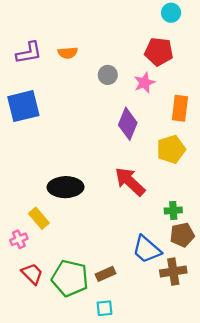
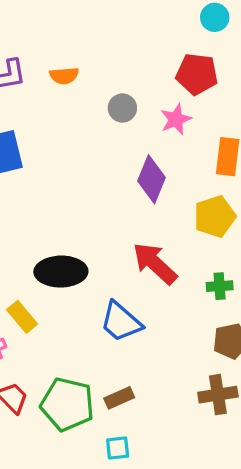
green cross: (173, 210) -> (220, 286), moved
blue trapezoid: (147, 249) -> (121, 322), moved

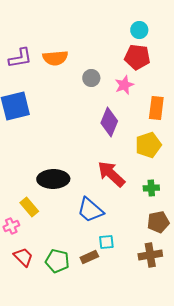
cyan circle: (215, 17) -> (139, 30), moved
orange semicircle: (64, 76) -> (55, 58), size x1.4
green pentagon: (67, 404) -> (57, 261), size x0.7
cyan square: (118, 448) -> (106, 242), moved

